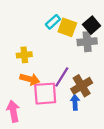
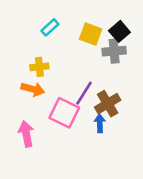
cyan rectangle: (53, 22) -> (50, 27), moved
orange arrow: (30, 79) -> (33, 89), moved
pink square: (45, 94) -> (64, 113), turned 30

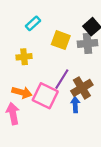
yellow square: (91, 34) -> (61, 40), moved
orange arrow: (33, 89) -> (22, 92), moved

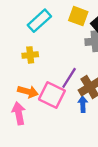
cyan rectangle: (33, 23) -> (39, 21), size x1.5
yellow square: (61, 40) -> (78, 16), moved

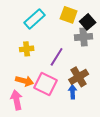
purple line: (69, 78) -> (57, 57), moved

